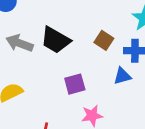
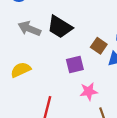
brown square: (104, 40) -> (99, 46), moved

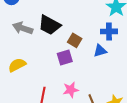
brown square: (99, 46) -> (75, 40), moved
pink star: (89, 91) -> (71, 90), moved

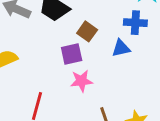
pink star: (71, 90) -> (81, 81), moved

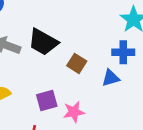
purple square: (72, 54) -> (47, 101), moved

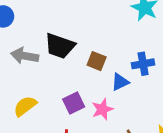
blue cross: (123, 52) -> (143, 64), moved
blue triangle: (111, 78) -> (120, 82), moved

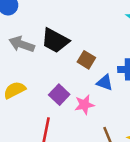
blue triangle: (120, 82) -> (105, 82), turned 36
purple square: (74, 103) -> (59, 95), turned -30

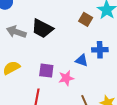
brown square: (86, 60) -> (86, 19), moved
purple square: (59, 95) -> (46, 71), turned -35

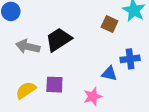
black trapezoid: (42, 28) -> (59, 40), turned 125
purple square: (46, 71) -> (54, 85), moved

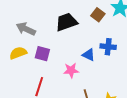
black trapezoid: (59, 40) -> (66, 22), moved
gray arrow: (28, 47) -> (26, 29), moved

